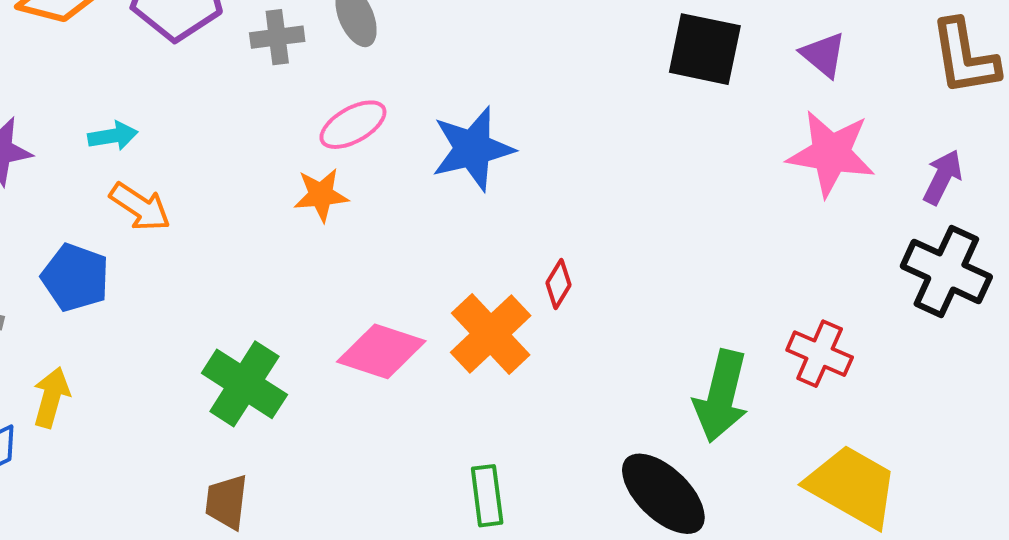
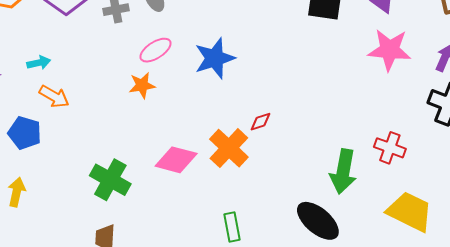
red diamond: (559, 284) -> (261, 122), turned 45

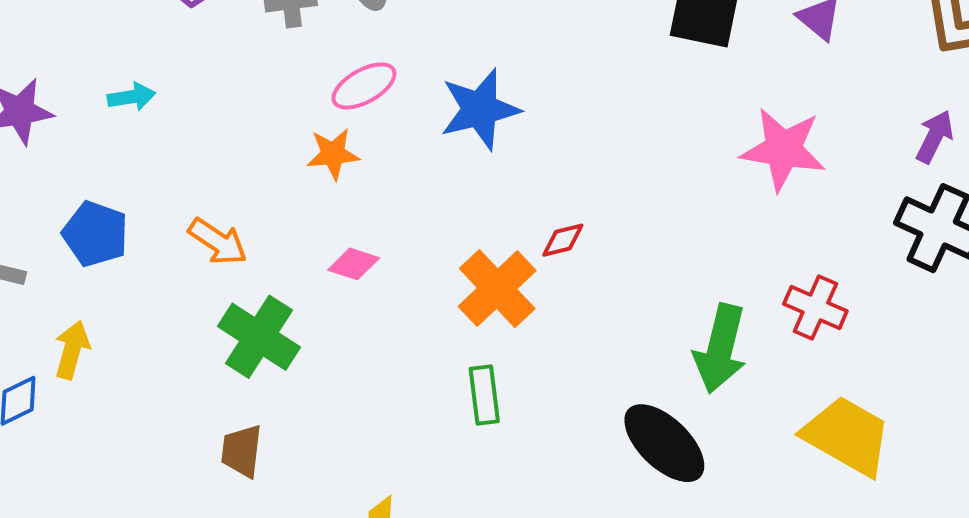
pink star: (390, 50) -> (783, 149), moved
orange arrow: (54, 97) -> (218, 242), moved
pink diamond: (176, 160) -> (354, 264), moved, size x0.6
green rectangle: (232, 227) -> (484, 395), moved

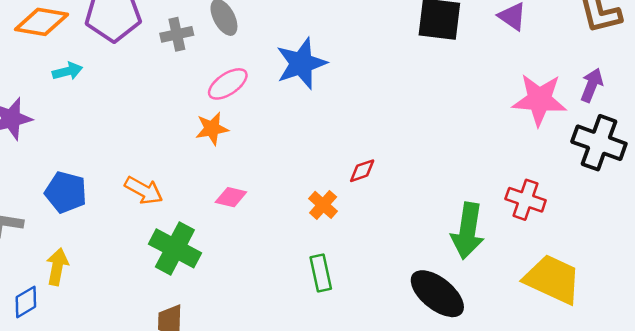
cyan arrow: (132, 97) -> (67, 71), moved
blue star: (480, 109) -> (301, 63), moved
pink star: (783, 149) -> (539, 100), moved
orange cross: (497, 289) -> (323, 205), size x0.6

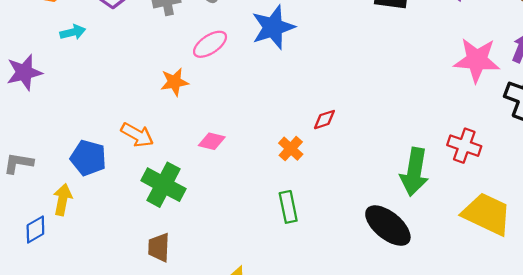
orange star: (212, 129) -> (174, 82), moved
blue pentagon: (66, 192) -> (88, 158), moved

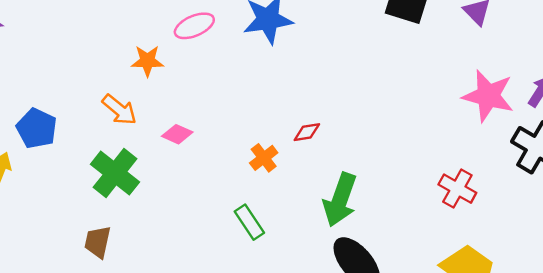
orange arrow: (137, 135) -> (119, 110), moved
green arrow: (414, 172) -> (340, 200), moved
green rectangle: (288, 207) -> (249, 222), turned -32

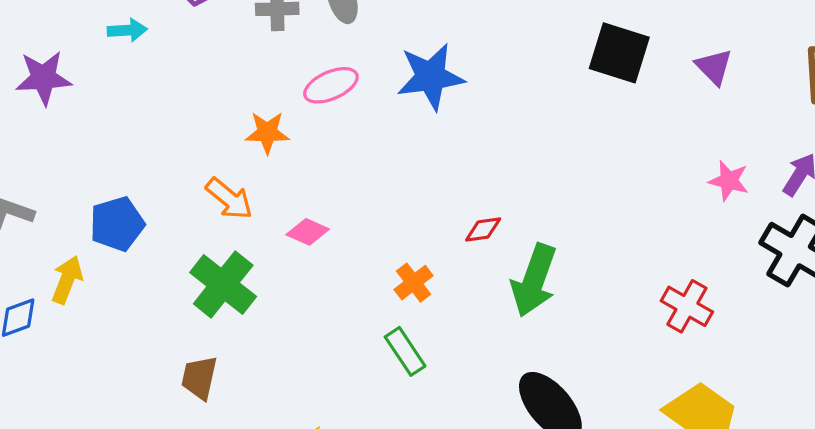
pink star: (488, 96) -> (729, 181), size x0.6
blue pentagon: (37, 128) -> (117, 224), turned 30
orange cross: (264, 158) -> (414, 283), moved
green arrow: (340, 200) -> (534, 280), moved

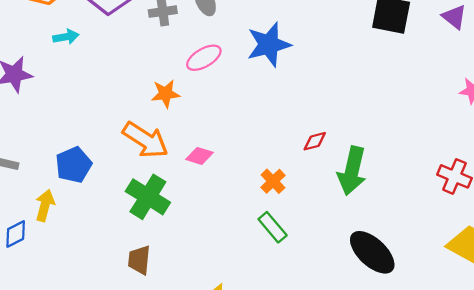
orange arrow: (229, 199) -> (145, 140), size x1.4

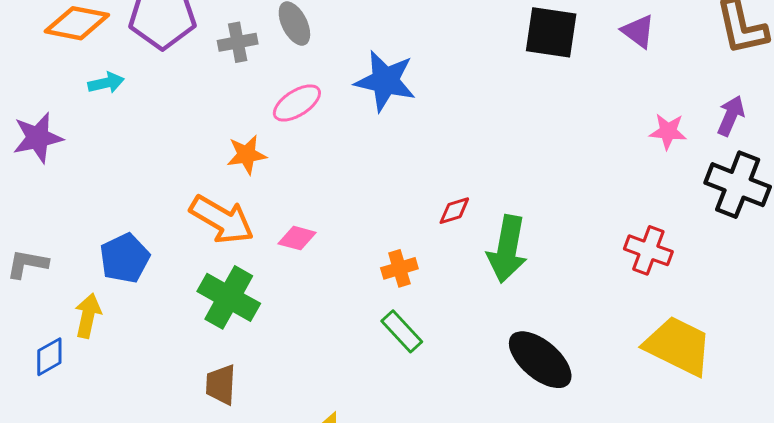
blue star: (269, 45) -> (385, 81), turned 30
orange cross: (273, 181) -> (399, 268), turned 30

